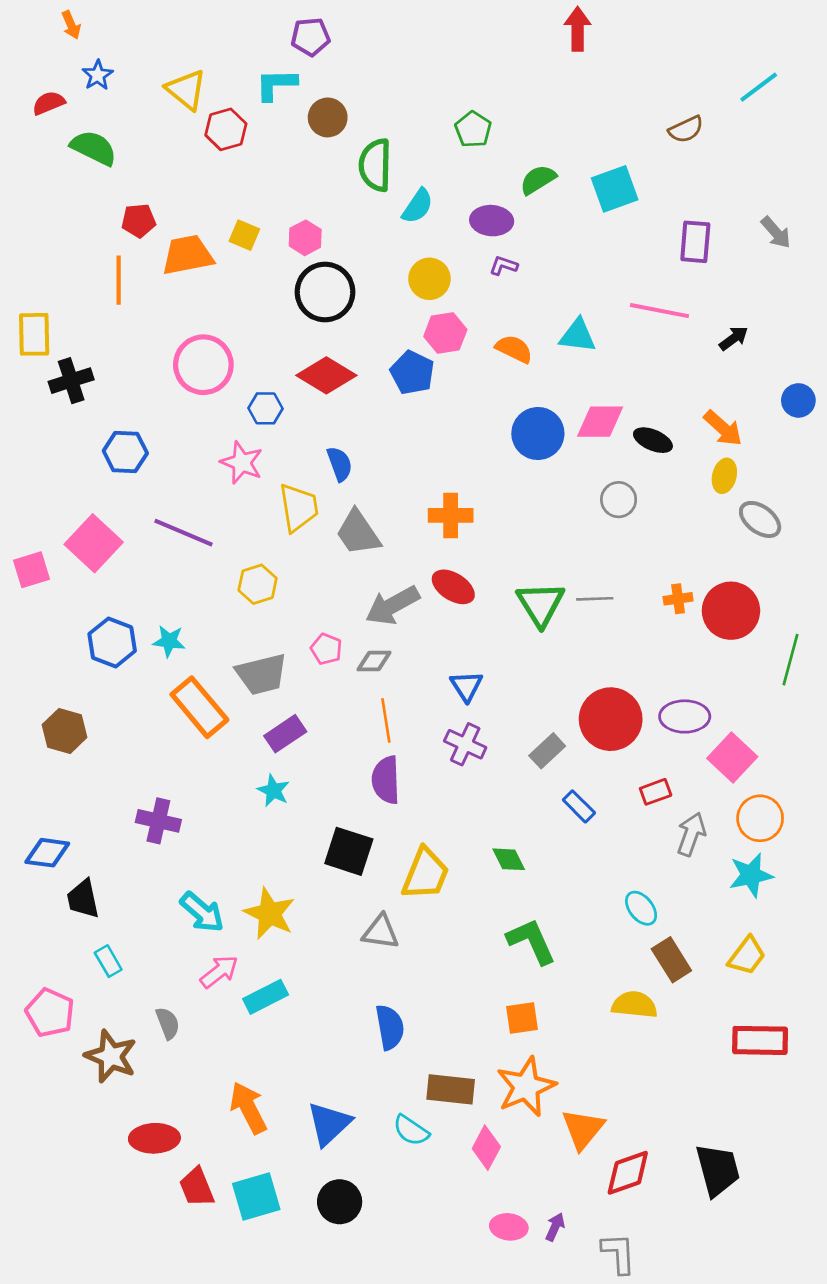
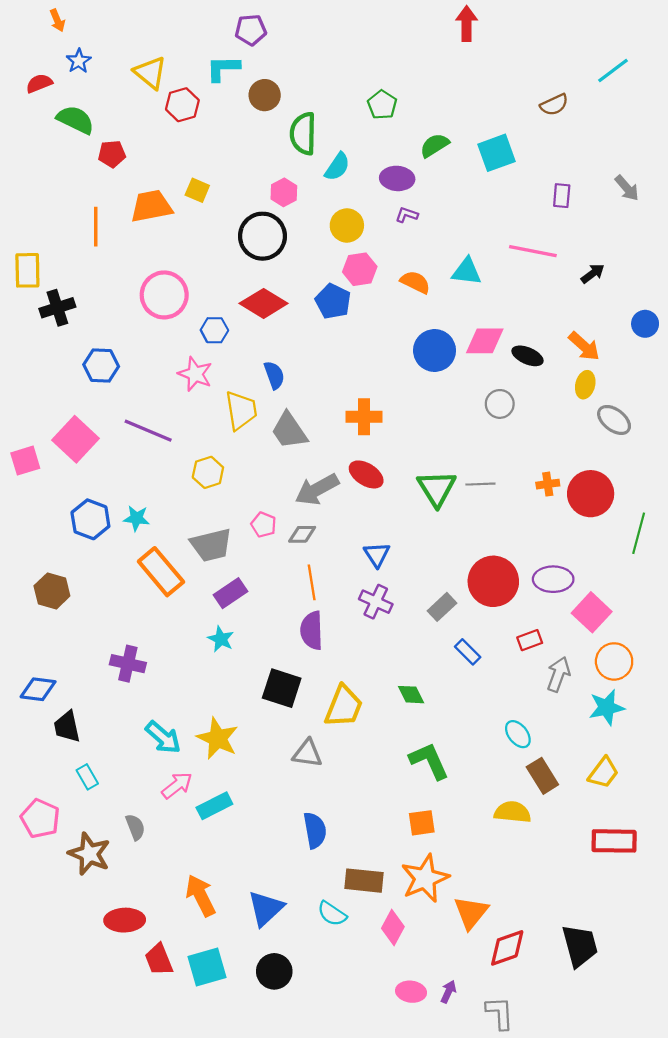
red pentagon: (139, 221) -> (112, 154), moved
pink hexagon: (305, 238) -> (284, 192), moved
purple rectangle: (695, 242) -> (562, 196), size x0.7

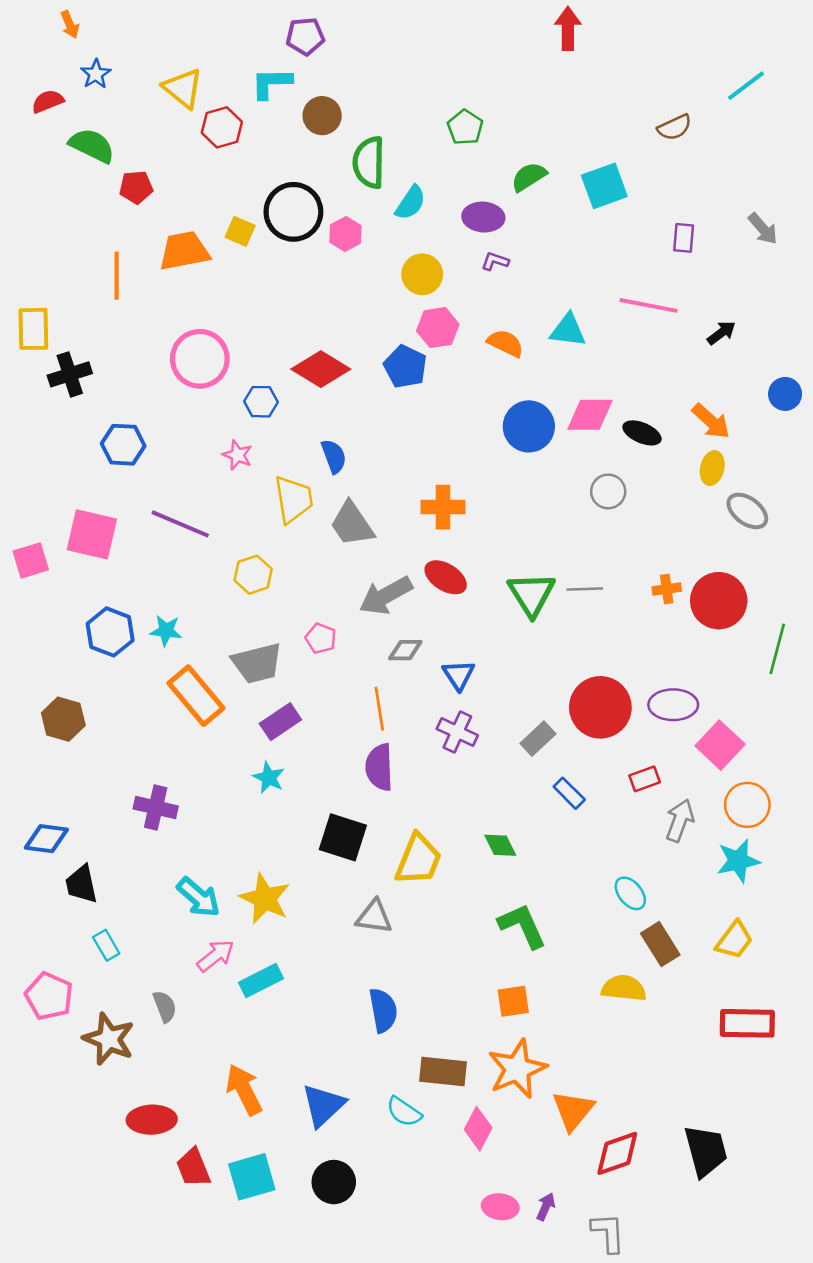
black circle: (262, 236) -> (293, 212), moved
pink star: (195, 374) -> (238, 455), size x0.7
pink square: (75, 439) -> (92, 534), turned -30
gray diamond: (302, 534) -> (405, 650), moved

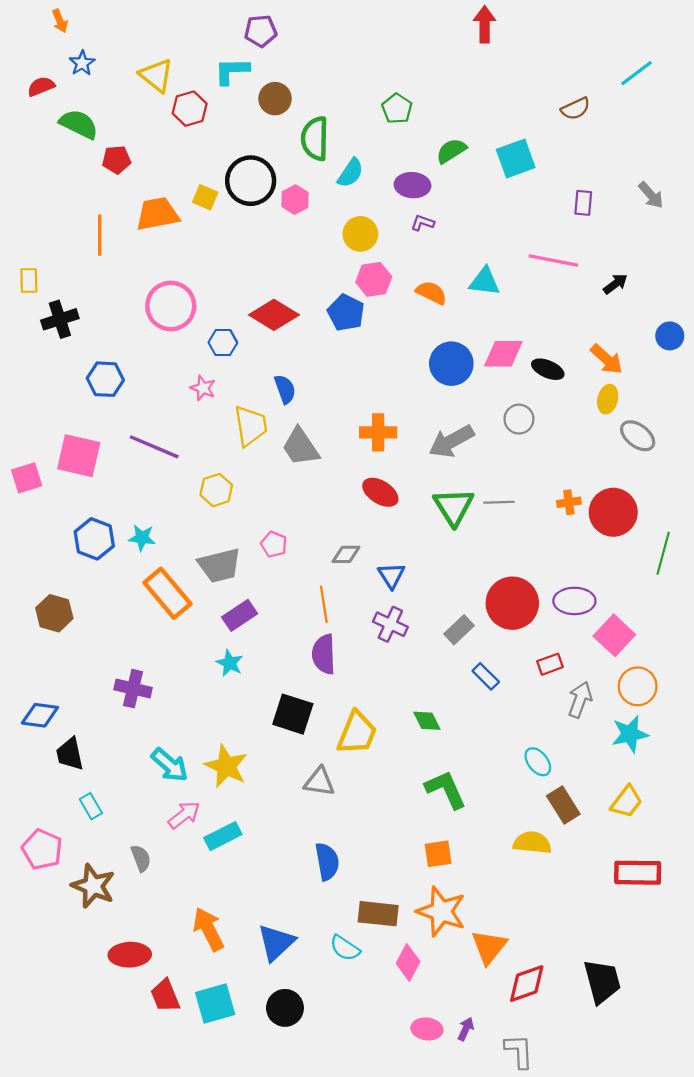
yellow rectangle: (33, 329) -> (29, 280), size x0.7
gray arrow: (386, 596) -> (451, 441), moved
orange star: (517, 1069) -> (441, 911), turned -30

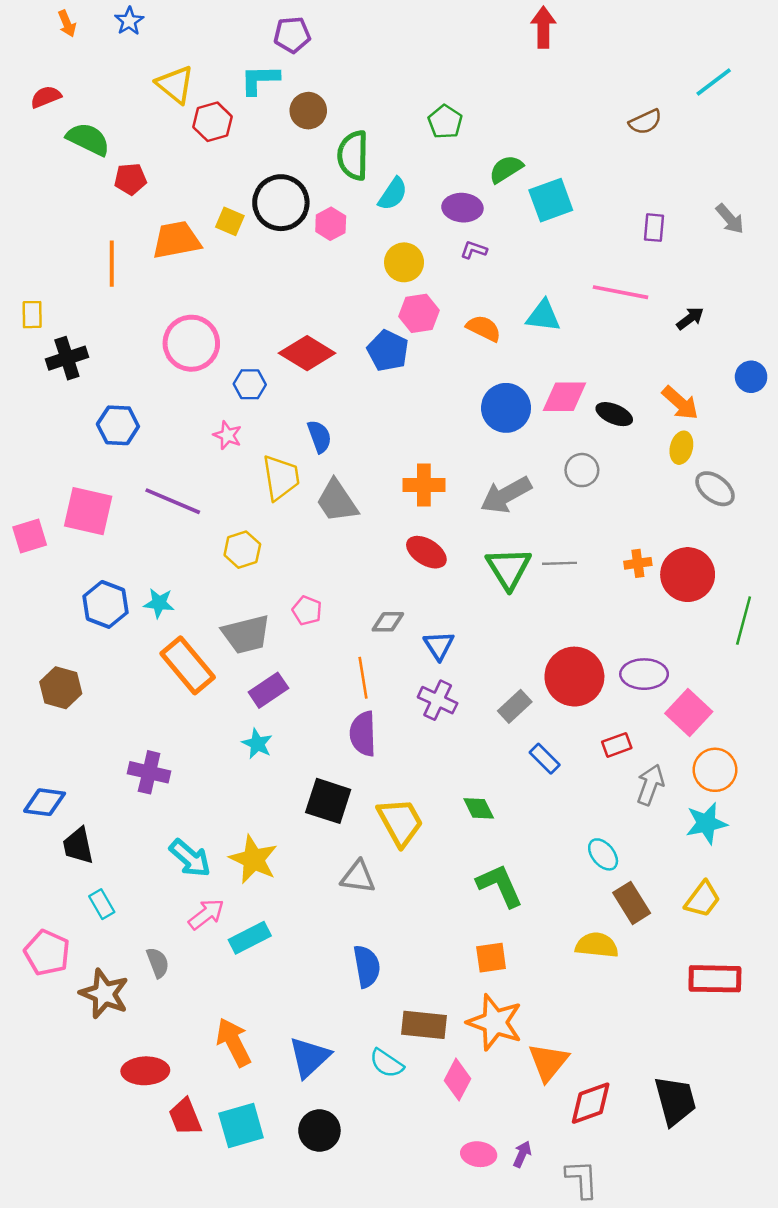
blue star: (82, 63) -> (129, 21), moved
cyan square: (516, 159) -> (551, 200), moved
yellow trapezoid: (357, 733) -> (400, 822), turned -51

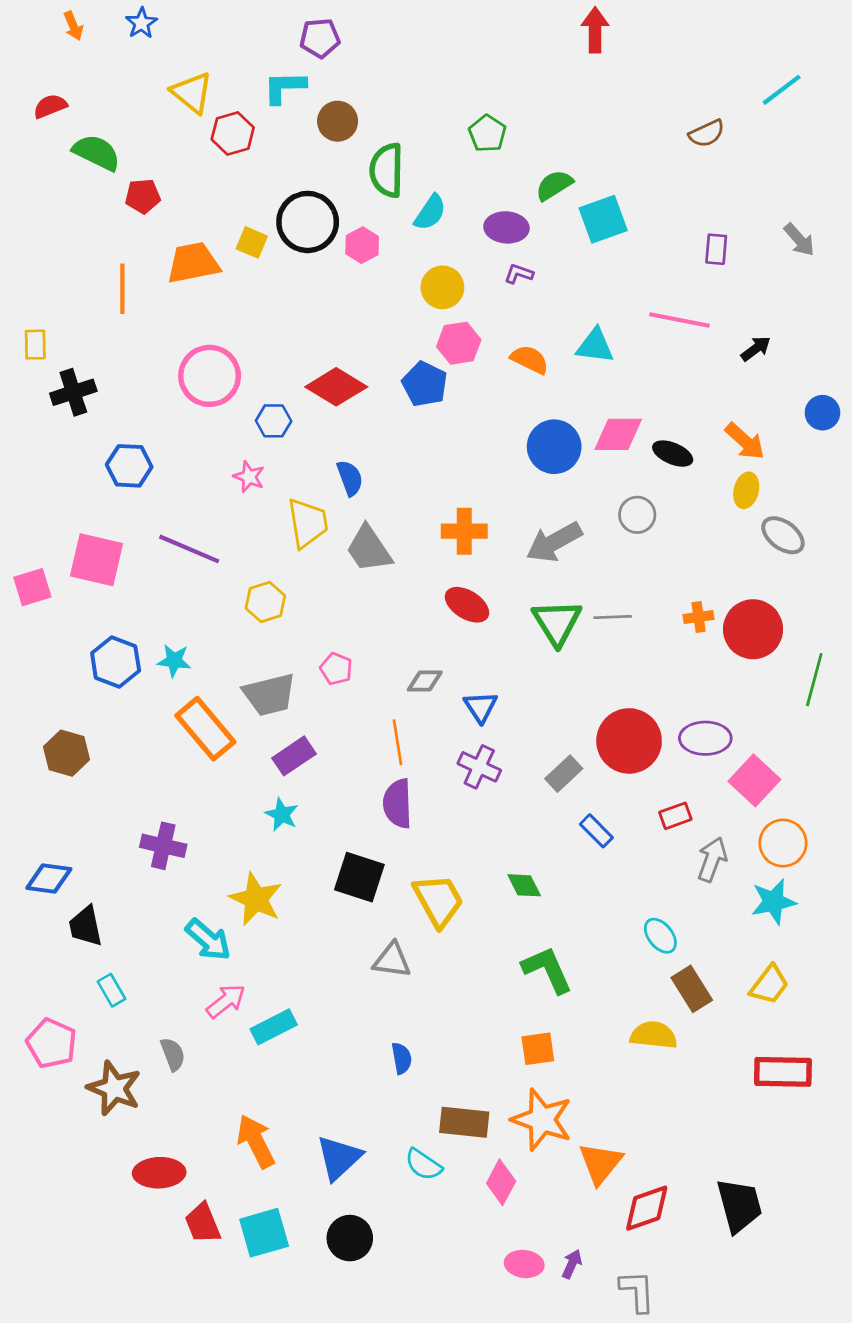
yellow star: (254, 859) -> (256, 899), moved
blue semicircle: (367, 966) -> (402, 1058), size x0.7

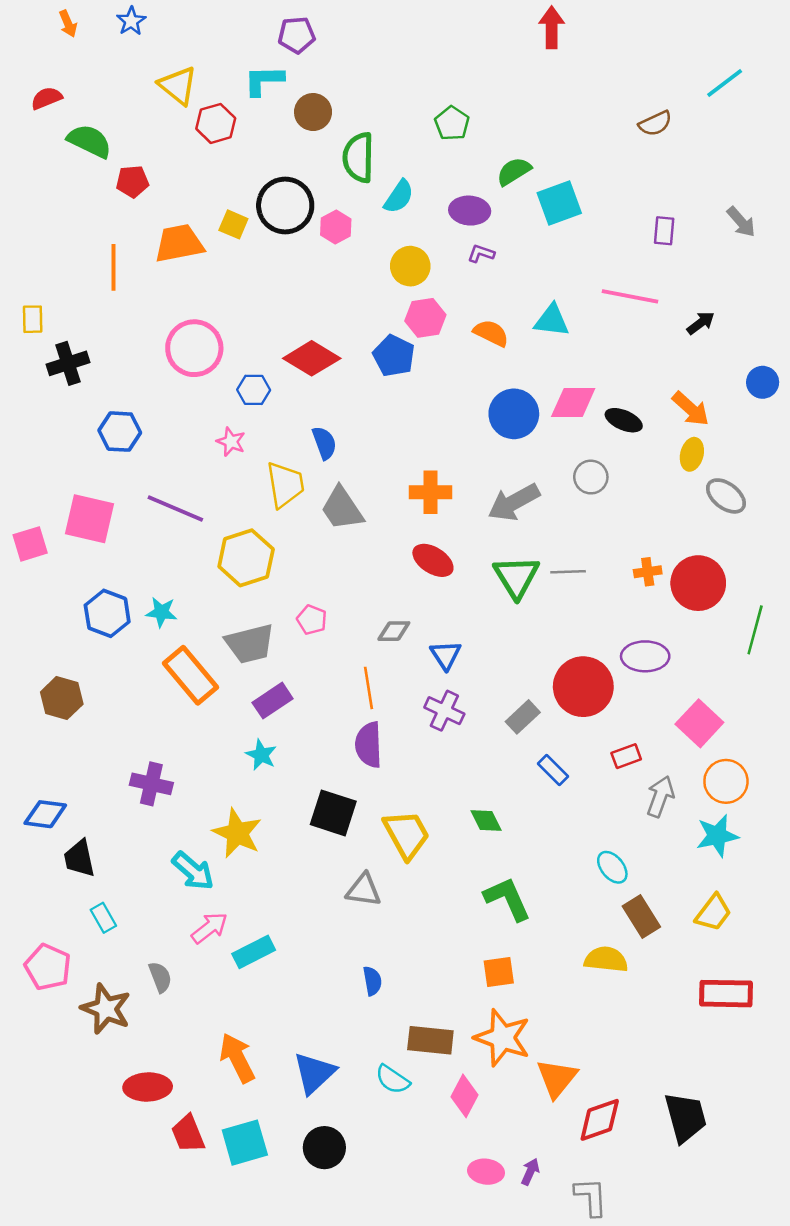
yellow hexagon: (265, 602) -> (246, 558), size x1.5
purple ellipse: (705, 738) -> (645, 656), moved

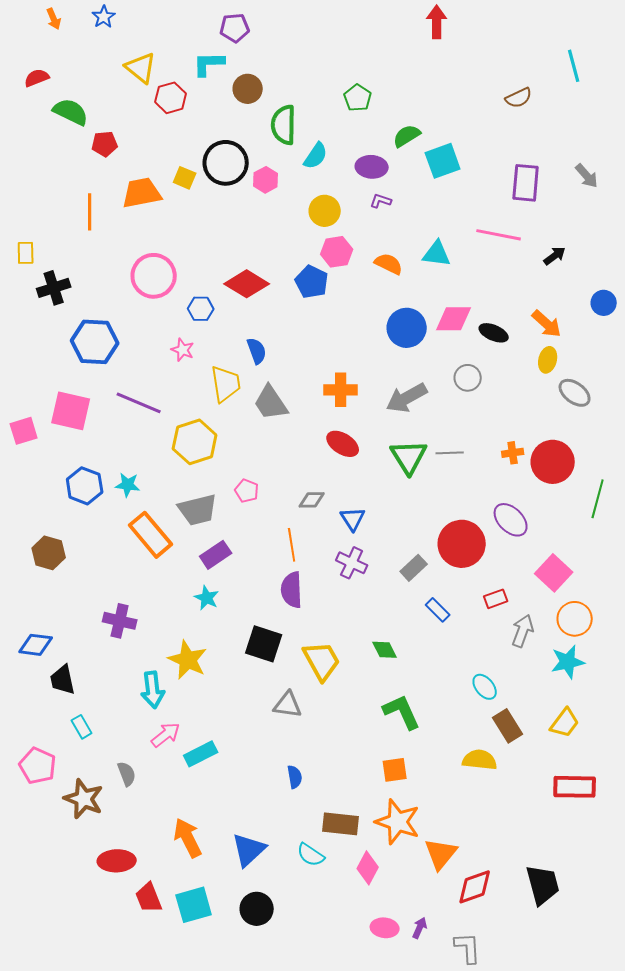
cyan line: (725, 83) -> (574, 66), turned -68
purple rectangle: (664, 231) -> (526, 183), size x1.6
blue hexagon: (120, 432) -> (95, 342), size x1.4
purple ellipse: (645, 656) -> (511, 520), turned 45
cyan arrow: (193, 871) -> (153, 690), turned 42

